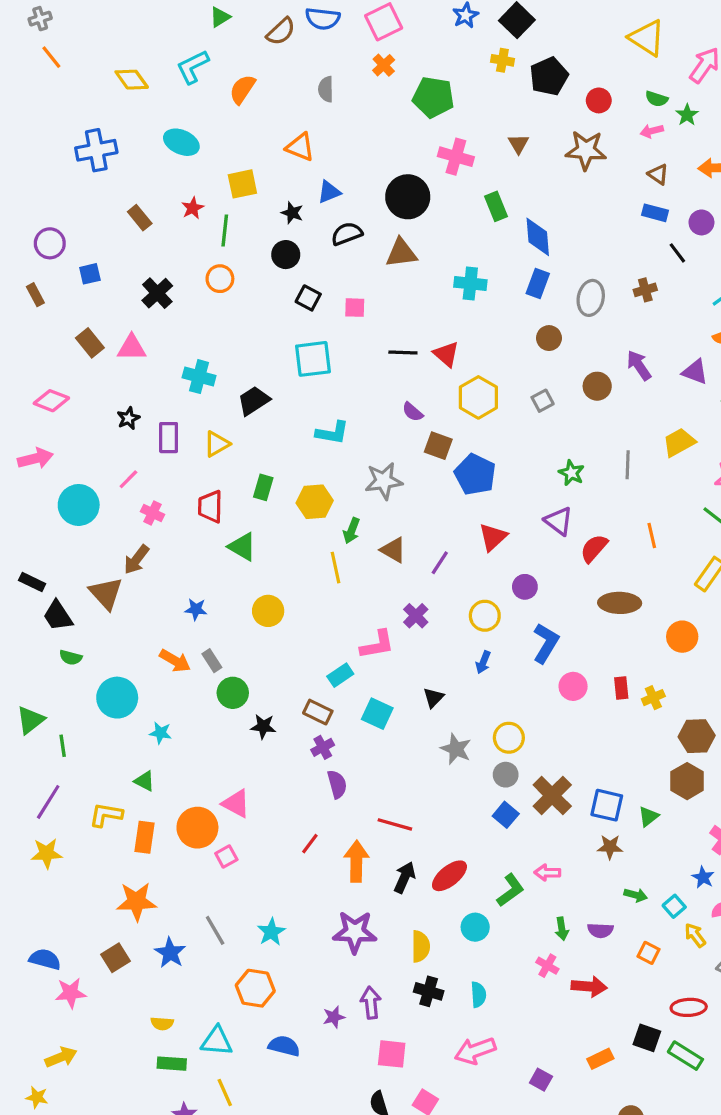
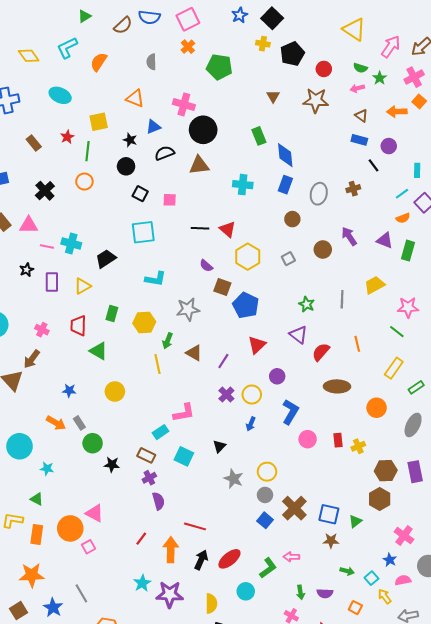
pink cross: (456, 157) -> (184, 104), moved
pink line: (128, 479) -> (47, 246), moved, turned 56
purple cross: (416, 616) -> (226, 395), moved
cyan star: (271, 932) -> (142, 583), moved

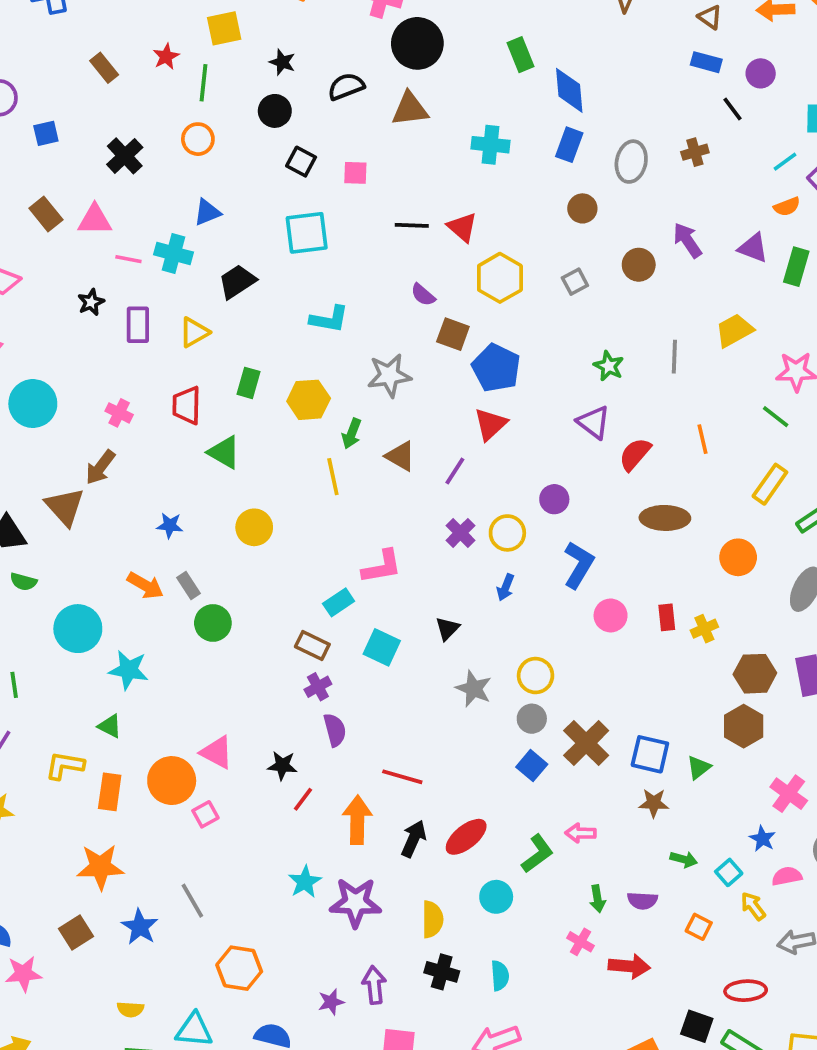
blue triangle: (153, 127) -> (207, 212), moved
red triangle: (257, 345) -> (491, 424), moved
black star: (112, 465) -> (282, 766), moved
cyan star: (47, 469) -> (128, 670), size x1.5

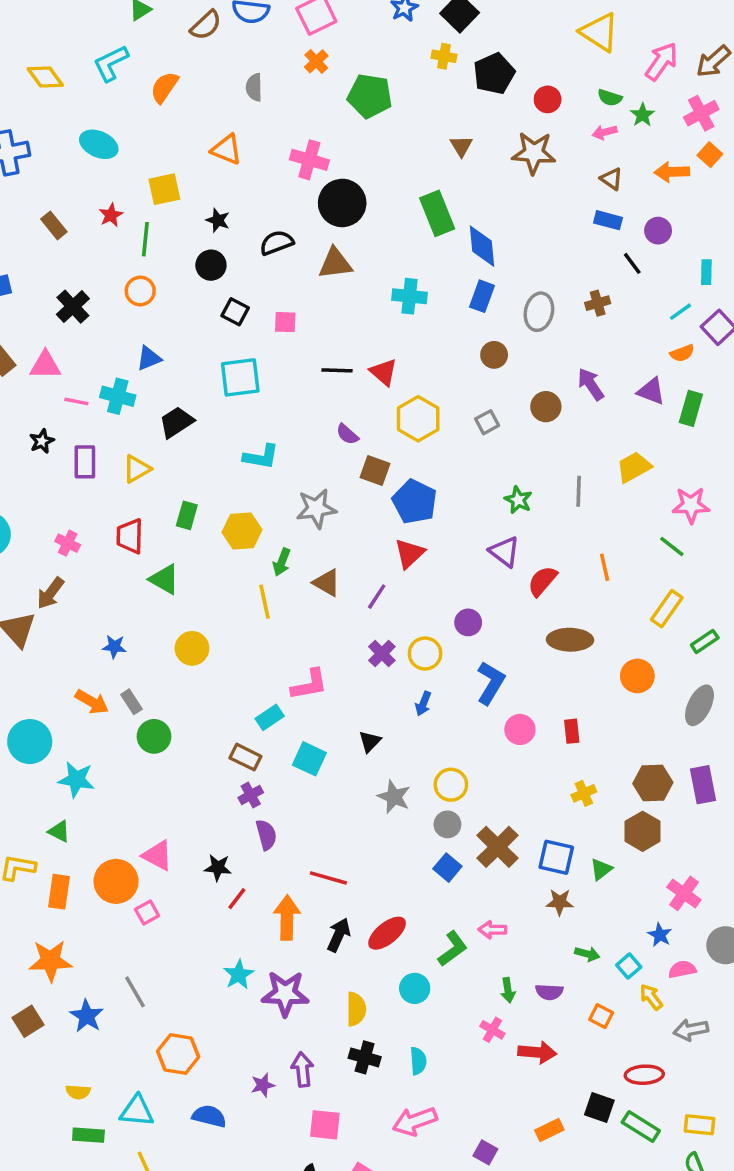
green rectangle: (521, 55) -> (437, 213), size x1.4
yellow cross: (704, 629) -> (584, 793), moved

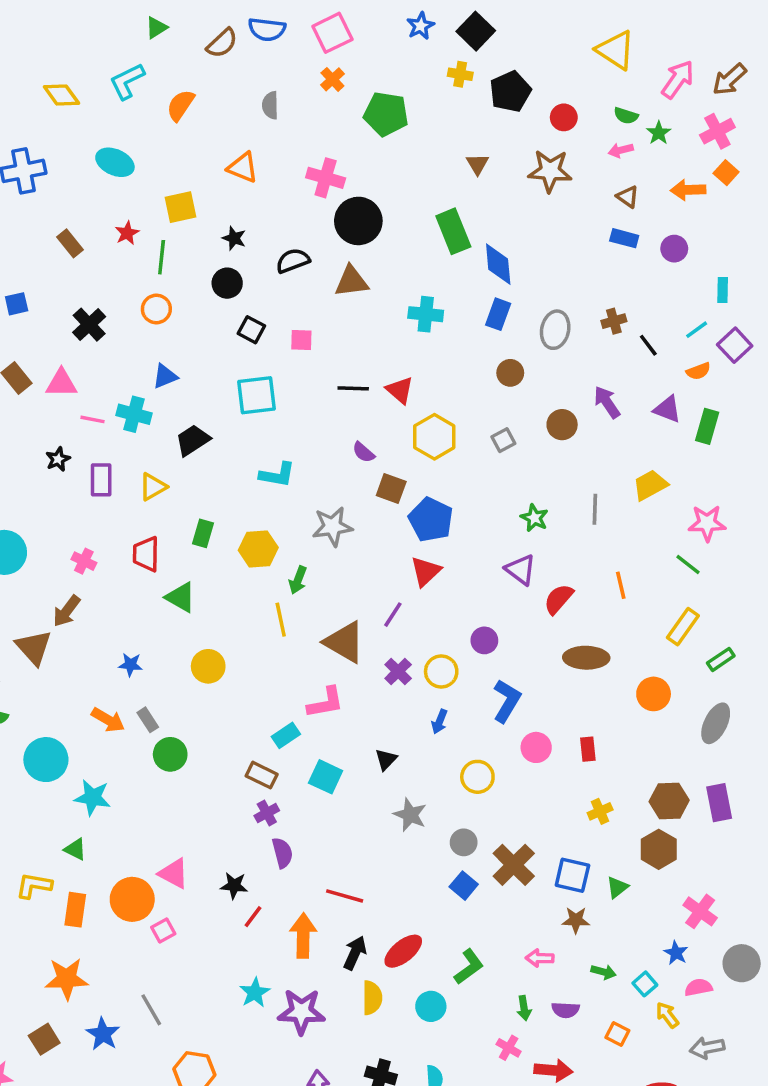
black line: (632, 263) -> (648, 345), moved
brown triangle: (327, 583) -> (345, 642), moved, size x1.5
yellow circle: (451, 785) -> (477, 777), moved
pink arrow: (492, 930) -> (540, 958), moved
yellow semicircle: (356, 1009) -> (372, 998), moved

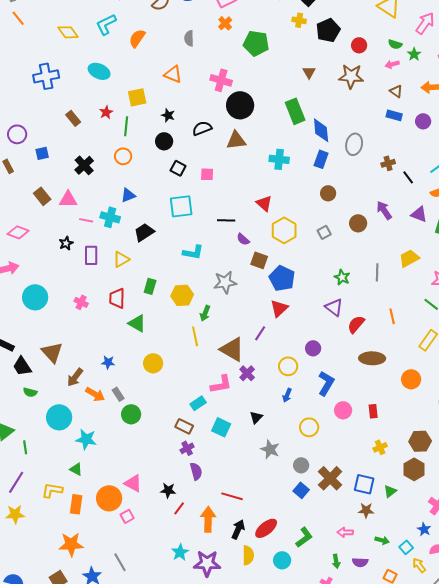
gray ellipse: (555, 330) -> (354, 144), moved
black line: (353, 388) -> (226, 220), moved
brown arrow: (67, 611) -> (75, 377), moved
purple cross: (398, 671) -> (247, 373), moved

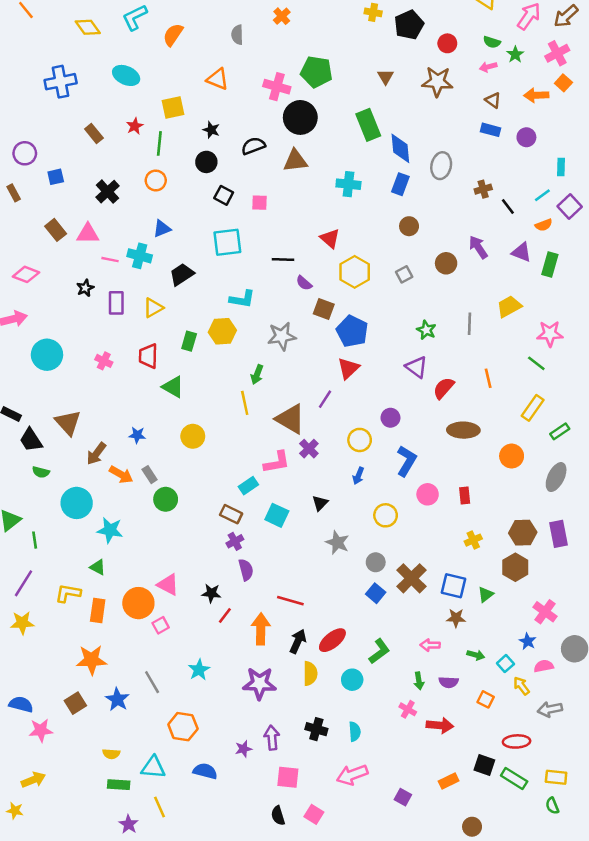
green pentagon: (256, 43) -> (316, 72), moved
yellow hexagon: (182, 295) -> (222, 331), moved
cyan star: (180, 552) -> (199, 670), moved

